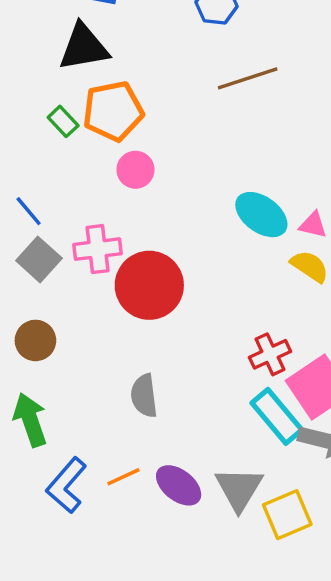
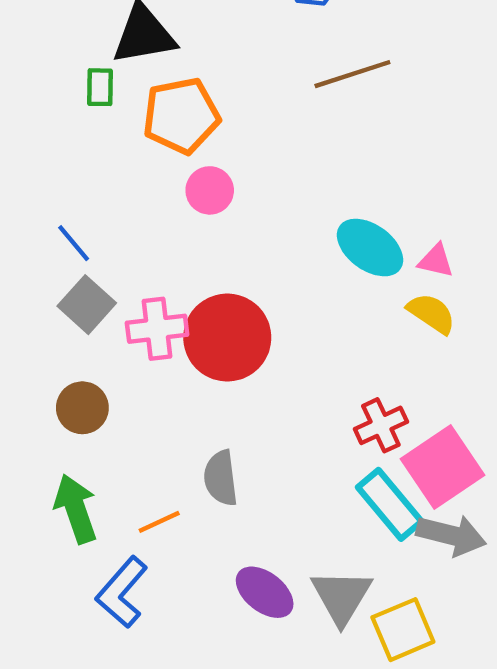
green rectangle: (63, 121) -> (100, 87), moved, turned 44
pink cross: (98, 249) -> (157, 329), moved
orange line: (123, 477) -> (159, 522), moved

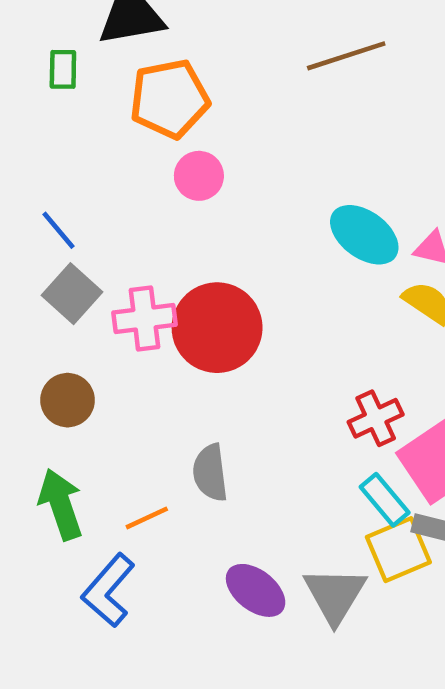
green rectangle: (100, 87) -> (63, 69), moved
cyan rectangle: (390, 504) -> (385, 500), size x0.7
yellow square: (403, 630) -> (398, 550), moved

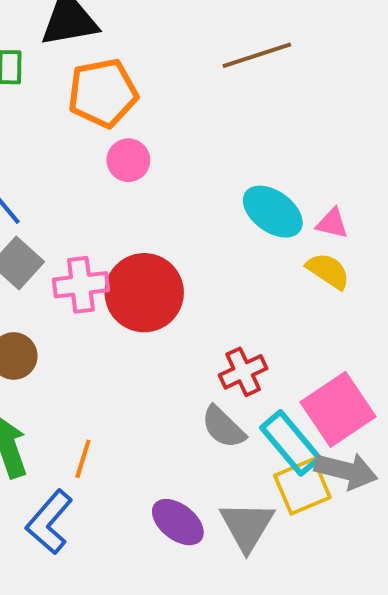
red cross: (376, 418) -> (243, 372), moved
gray semicircle: (210, 473) -> (223, 427), moved, turned -39
cyan rectangle: (385, 500) -> (291, 443), size x1.4
orange line: (147, 518) -> (83, 459), turned -48

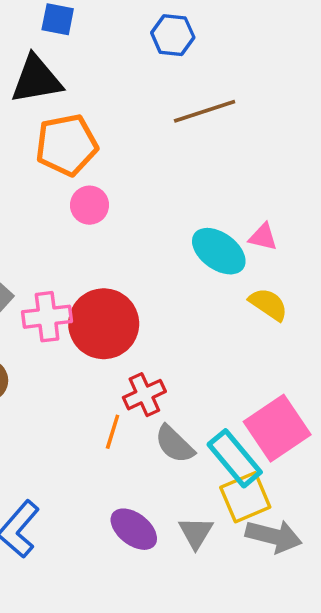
pink triangle: (332, 223) -> (263, 237), moved
red cross: (243, 372) -> (144, 395), moved
orange line: (83, 459) -> (113, 432), moved
gray arrow: (346, 471) -> (274, 536), moved
gray triangle: (247, 526) -> (196, 533), size x0.7

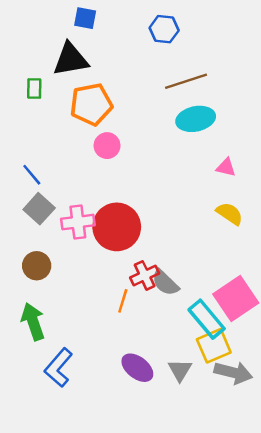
cyan ellipse: (219, 251) -> (196, 119), moved, turned -48
gray semicircle: (175, 444) -> (165, 283), moved

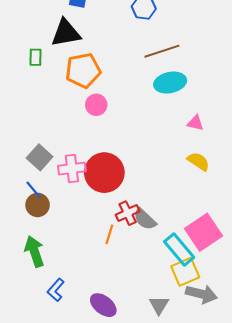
blue line: (32, 175) -> (33, 190), moved
blue L-shape: (58, 368) -> (56, 290), size x0.7
purple ellipse: (137, 368) -> (103, 305), moved
gray triangle: (180, 370) -> (159, 305), moved

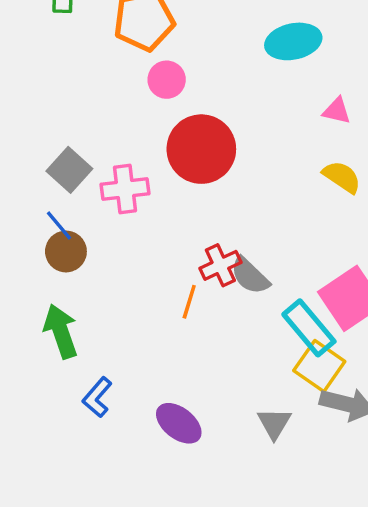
red circle: (104, 173) -> (201, 149), moved
yellow square: (185, 272) -> (319, 366), turned -32

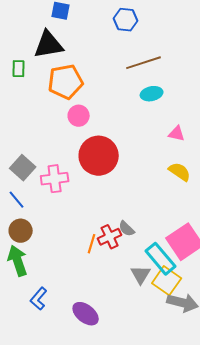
cyan ellipse: (293, 41) -> (152, 94), size x0.7
brown circle: (66, 251) -> (21, 231), moved
red cross: (220, 265) -> (110, 237), moved
gray semicircle: (250, 276) -> (127, 229), size x0.7
gray triangle: (274, 423) -> (141, 275), moved

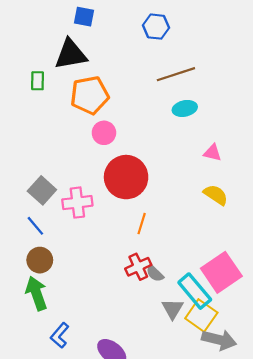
gray semicircle: (127, 229) -> (155, 273), moved
orange line: (92, 244) -> (142, 224), moved

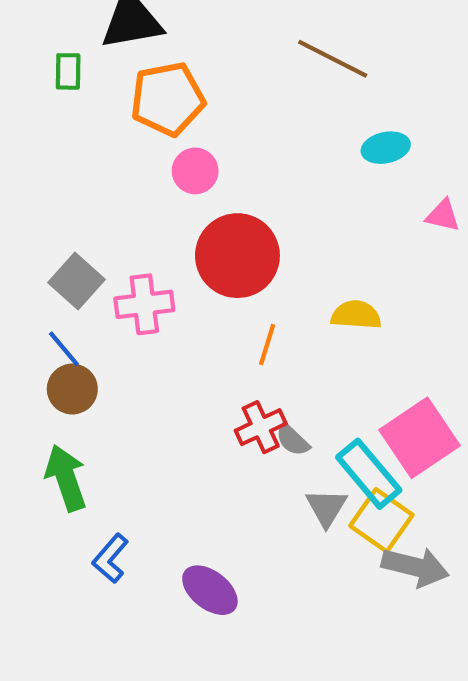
brown line: (176, 74) -> (333, 59), turned 45
cyan ellipse: (185, 108) -> (386, 148), moved
pink triangle: (212, 153) -> (443, 215), moved
yellow semicircle: (216, 195) -> (356, 315), moved, turned -30
brown circle: (40, 260) -> (72, 389), moved

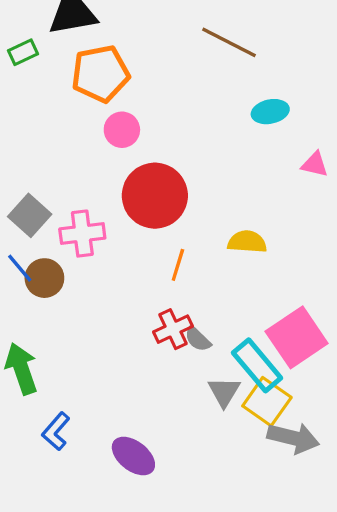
green rectangle: (68, 71) -> (23, 52), turned 64
brown circle: (72, 389) -> (44, 278), moved

